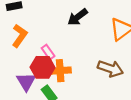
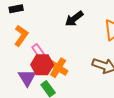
pink rectangle: (48, 52) -> (38, 51), moved
orange cross: (60, 71) -> (58, 68), turned 36

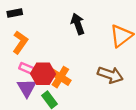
black arrow: (74, 19) -> (78, 24), turned 108
pink rectangle: (38, 51) -> (27, 68), moved, turned -32

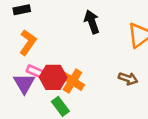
brown arrow: (110, 75) -> (128, 79), size x0.7
purple triangle: (27, 88) -> (24, 83), moved

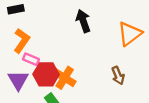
pink rectangle: (35, 71) -> (31, 59), moved
brown arrow: (128, 79) -> (118, 76), turned 48

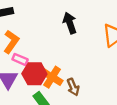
brown arrow: (118, 76) -> (73, 87), moved

